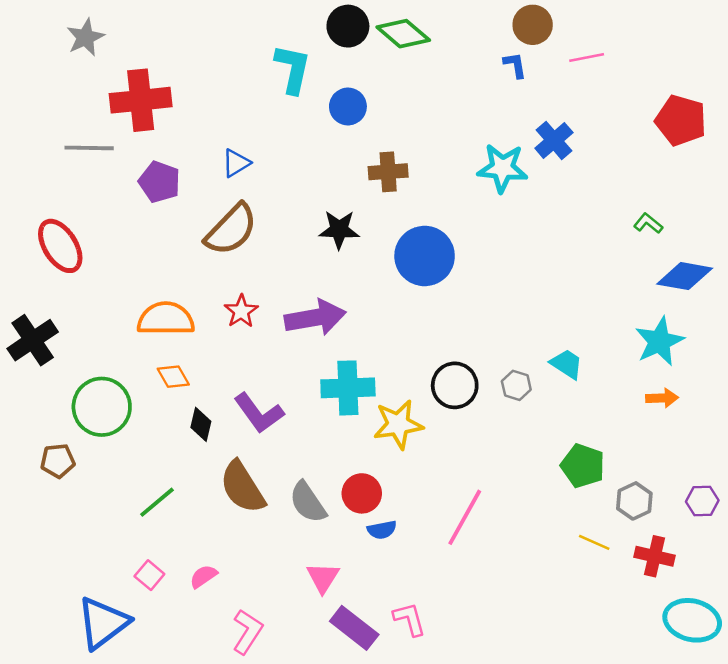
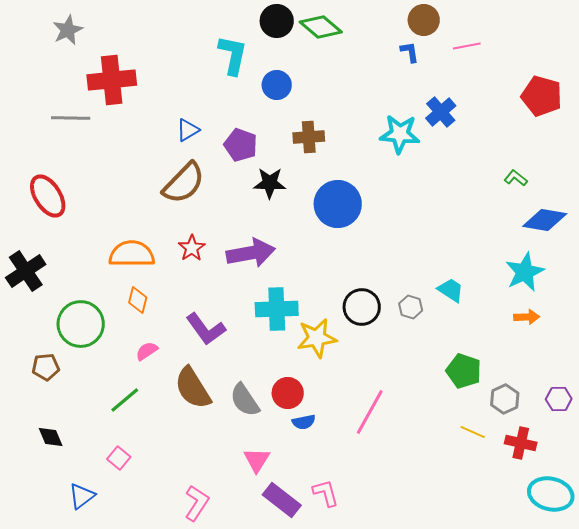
purple pentagon: (159, 182) -> (241, 145), moved
orange diamond: (173, 377) -> (138, 300), turned 44
black diamond: (201, 424) -> (51, 437), moved, turned -36
pink semicircle: (203, 576) -> (147, 351), moved
blue triangle: (103, 623) -> (82, 496), size x0.6

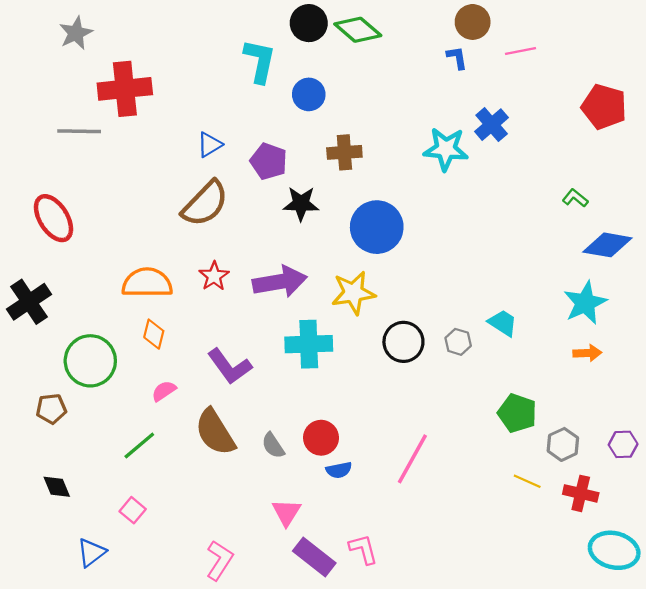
yellow star: (317, 338) -> (353, 293), moved
gray semicircle: (245, 400) -> (273, 446), size x0.7

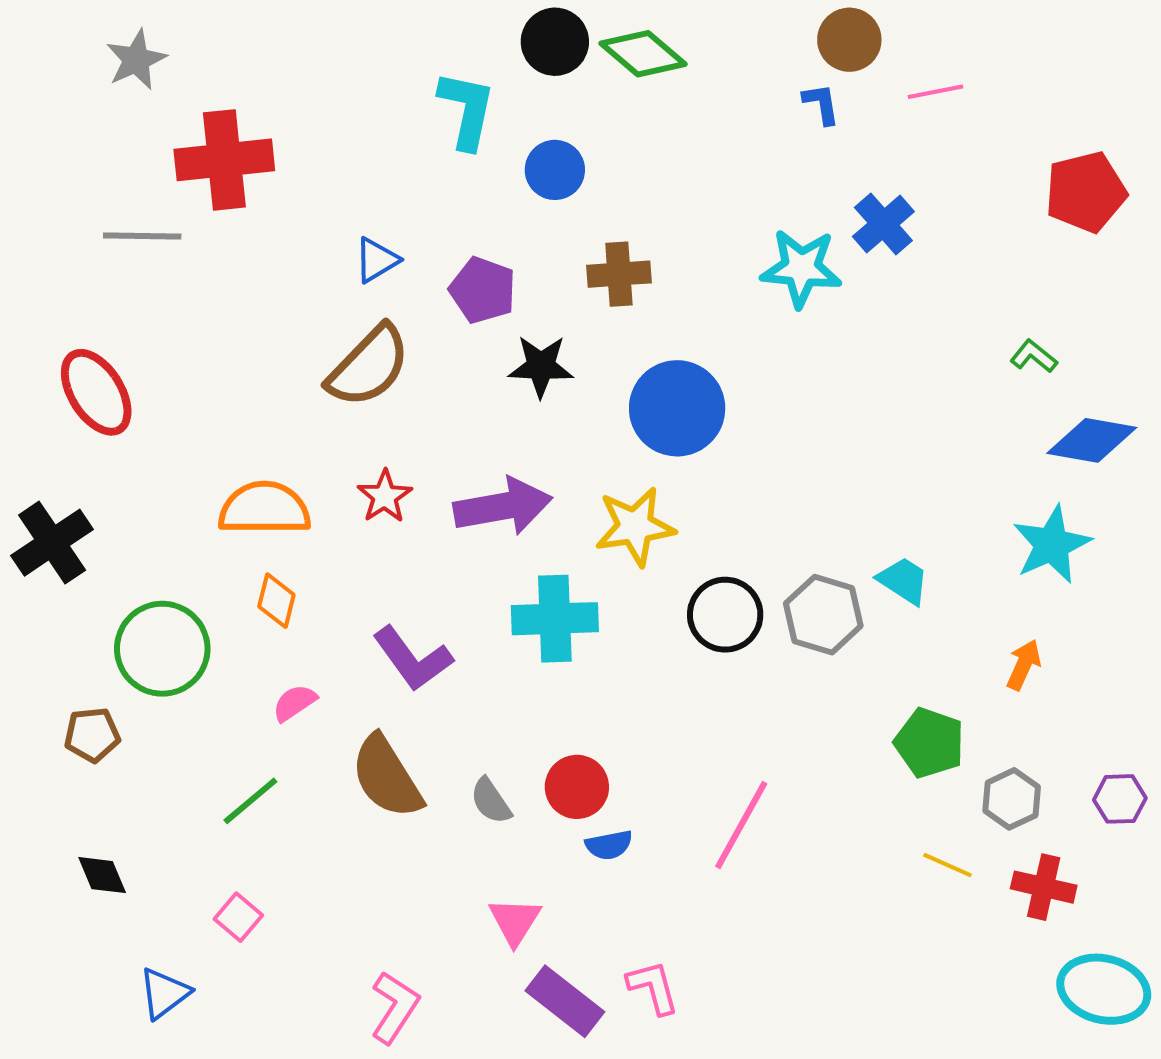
red pentagon: (604, 107) -> (1086, 192), turned -30
gray hexagon: (458, 342) -> (823, 615), size x1.6
orange arrow: (587, 353) -> (1024, 665), moved, turned -64

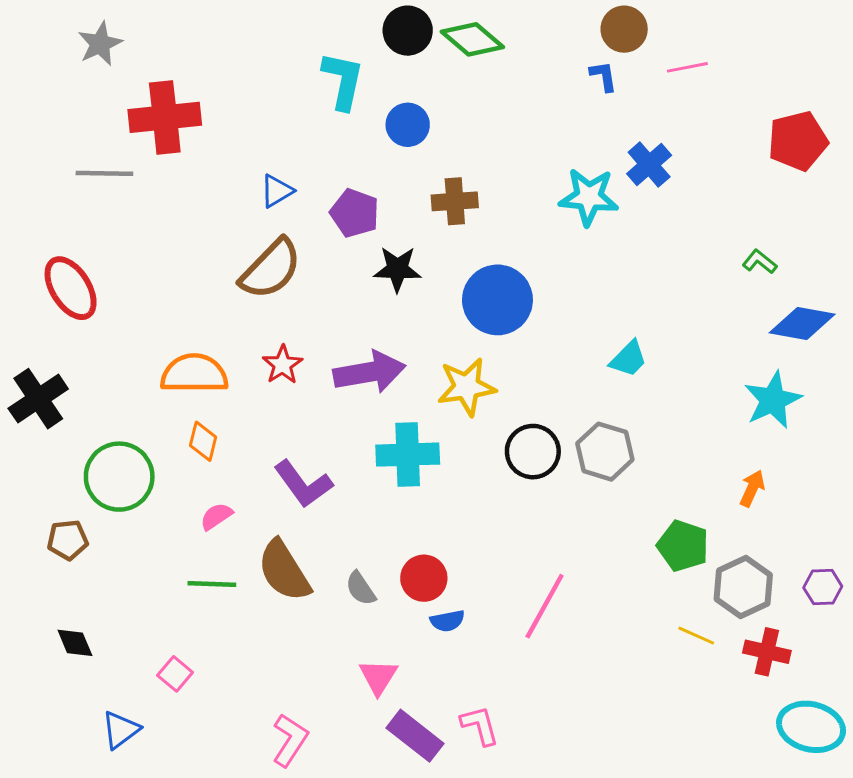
cyan trapezoid: (903, 581) -> (628, 359), moved, turned 102
gray hexagon: (1012, 799) -> (743, 587), size x1.4
green line: (250, 801) -> (212, 584), moved, turned 42

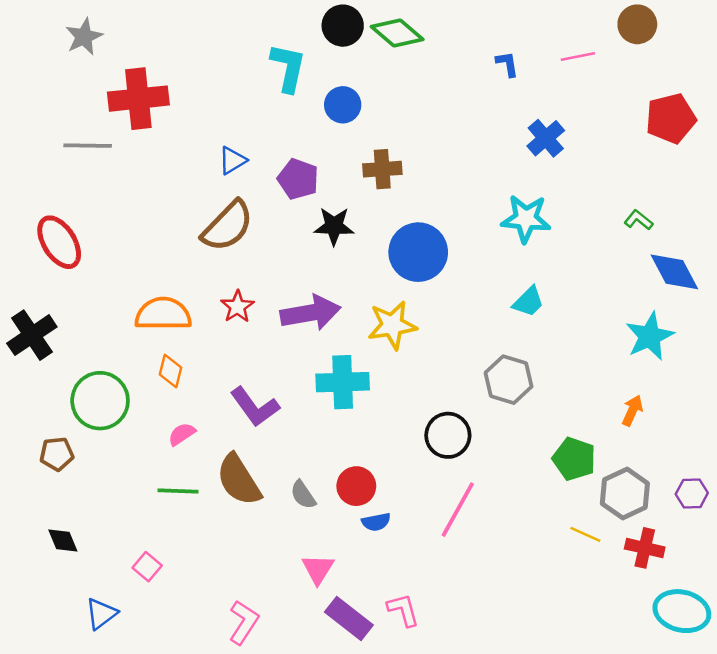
brown circle: (624, 29) -> (637, 24), moved
cyan star: (589, 197) -> (526, 219), moved
blue diamond: (802, 323) -> (674, 272), turned 52
black circle: (533, 452) -> (448, 435), moved

